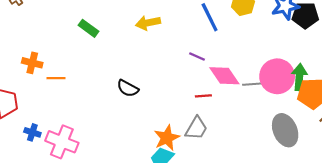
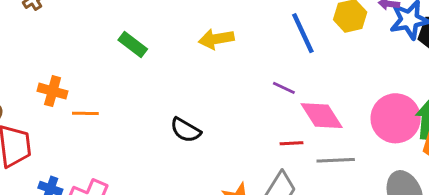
gray line: (256, 84) -> (336, 160), moved

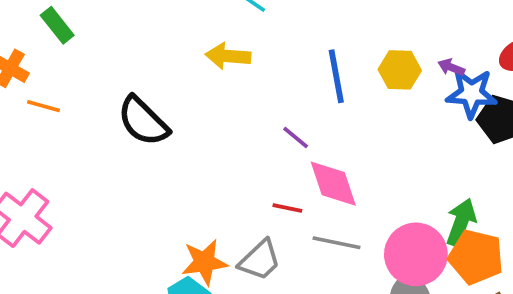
green rectangle: (133, 44) -> (57, 25), moved
pink circle: (396, 118) -> (416, 254), moved
black semicircle: (186, 130) -> (143, 121), moved, size x1.4

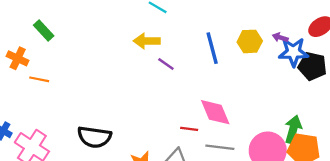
black semicircle: (143, 121) -> (94, 137), moved, turned -32
purple line: (296, 137) -> (166, 64), moved

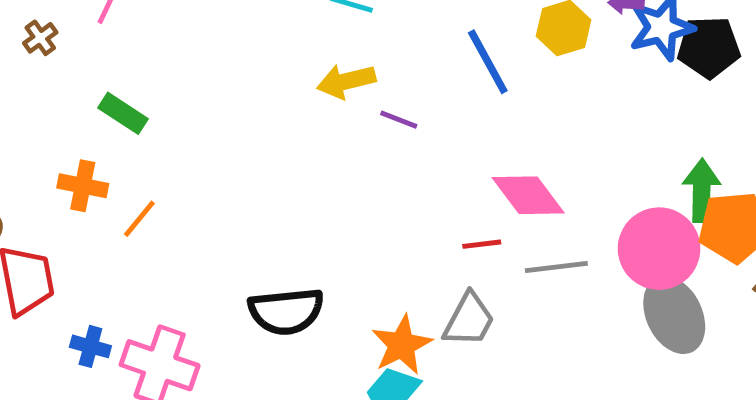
orange line: (39, 79) -> (139, 219), turned -48

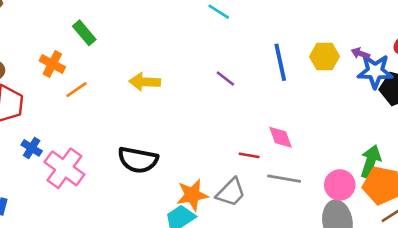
yellow arrow: (346, 81) -> (145, 82), moved
pink diamond: (528, 195) -> (281, 137), size x0.7
pink circle: (659, 249) -> (340, 185), size x0.7

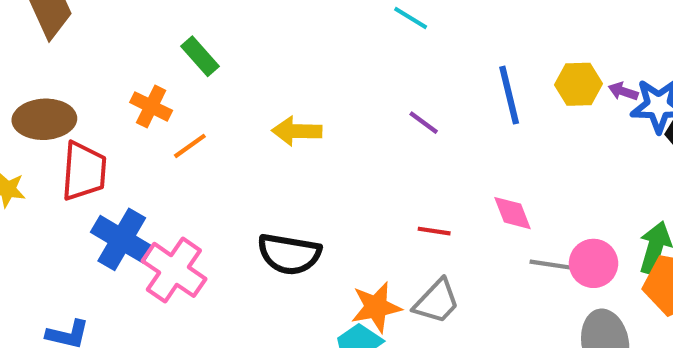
purple arrow: (360, 54) -> (623, 91), moved
blue cross: (32, 148) -> (122, 239), size x1.8
red line: (249, 155) -> (434, 231), moved
gray line: (284, 179) -> (556, 265), moved
pink circle: (340, 185) -> (593, 263), moved

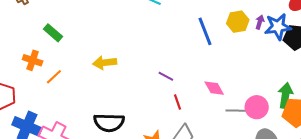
purple arrow: (623, 91) -> (260, 22), turned 96
purple line: (424, 123) -> (166, 76), moved
red line: (434, 231) -> (178, 102), turned 70

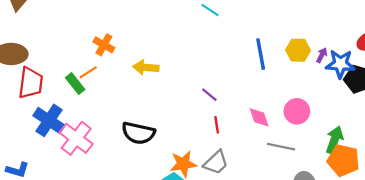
green rectangle: (53, 33) -> (75, 84), moved
orange cross: (33, 60) -> (104, 45), moved
pink circle: (257, 107) -> (297, 111), moved

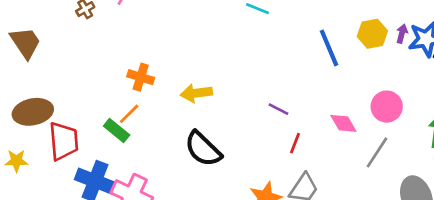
red line: (217, 125) -> (295, 143), turned 42
black semicircle: (138, 133) -> (203, 149), moved, turned 44
gray line: (281, 147) -> (377, 152), turned -56

